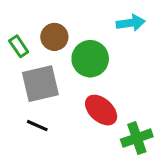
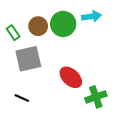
green circle: (90, 59) -> (63, 24), moved
black line: (37, 126) -> (22, 98), moved

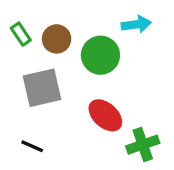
green circle: (63, 24) -> (100, 55), moved
green rectangle: (13, 33) -> (21, 34), moved

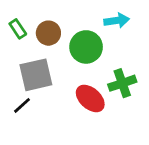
green cross: (143, 145) -> (122, 83), moved
black line: (32, 146) -> (22, 105), moved, turned -66

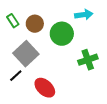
gray square: (36, 75) -> (26, 54), turned -30
red ellipse: (90, 98) -> (45, 88), moved

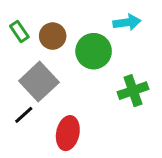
red ellipse: (45, 88) -> (68, 133), turned 60

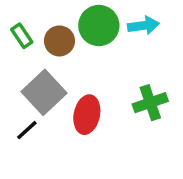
green circle: (94, 51) -> (99, 26), moved
red ellipse: (68, 133) -> (87, 115), moved

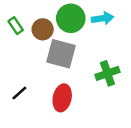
gray square: (44, 92) -> (61, 54), moved, turned -32
red ellipse: (87, 115) -> (62, 98), moved

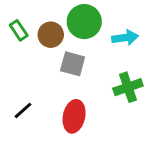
cyan arrow: (103, 18) -> (125, 38), moved
gray square: (61, 54) -> (73, 64), size x0.7

